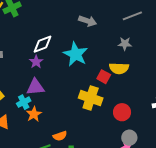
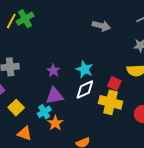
white diamond: (43, 44) -> (85, 90), moved
cyan star: (76, 54) -> (85, 69), moved, size x0.7
red square: (104, 77) -> (114, 83), moved

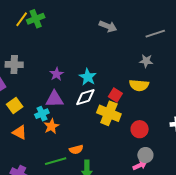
gray arrow: (101, 26) -> (108, 26), moved

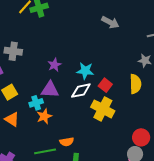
cyan star: (88, 77) -> (85, 71), turned -30
yellow semicircle: (139, 85) -> (135, 84), turned -102
red square: (115, 95) -> (105, 85), moved
red circle: (140, 129) -> (141, 137), moved

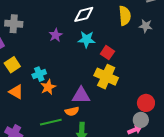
yellow semicircle: (135, 84) -> (125, 16), moved
purple triangle: (50, 90) -> (81, 95), moved
white diamond: (81, 91) -> (84, 14), moved

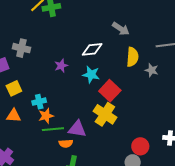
red square: (107, 53) -> (110, 91), size x1.5
orange triangle: (16, 92) -> (14, 116), turned -35
green line: (51, 122) -> (53, 129), moved

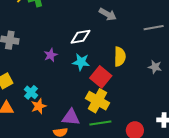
yellow semicircle: (132, 57) -> (120, 57), moved
gray star: (152, 70) -> (155, 67), moved
cyan cross: (39, 102) -> (31, 92), turned -32
green line: (53, 129) -> (100, 123), moved

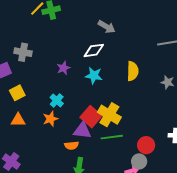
gray arrow: (108, 14) -> (107, 27), moved
red square: (101, 77) -> (91, 117), moved
cyan cross: (31, 92) -> (57, 100), moved

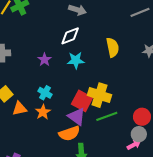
orange triangle: (18, 120) -> (19, 108), moved
purple triangle: (82, 131) -> (77, 117), turned 42
orange semicircle: (72, 145) -> (69, 133), size x1.5

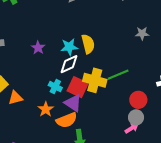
white diamond: (70, 36) -> (69, 64), moved
yellow semicircle: (113, 47) -> (88, 44), moved
cyan cross: (45, 93) -> (55, 87), moved
orange star: (43, 112) -> (46, 109), moved
green line: (107, 116) -> (118, 75), moved

